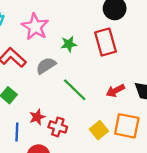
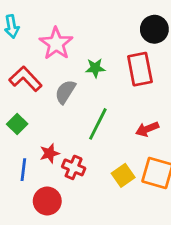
gray semicircle: (46, 66) -> (65, 92), turned -30
green line: (75, 90) -> (98, 124), turned 68

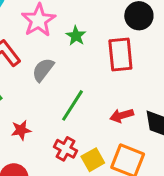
green star: (95, 68) -> (76, 36), moved, turned 30
red cross: (74, 167) -> (65, 149), moved

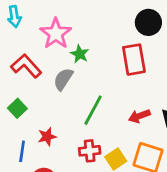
green star: (76, 36) -> (80, 54), moved
red cross: (65, 149) -> (90, 151), turned -30

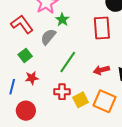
green square: (17, 108) -> (25, 55), moved

